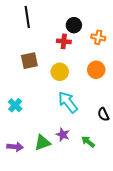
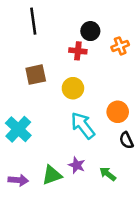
orange cross: (98, 37) -> (120, 46), turned -32
orange circle: (96, 70) -> (118, 112), moved
cyan cross: (15, 105) -> (18, 129), size x1.5

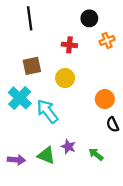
black circle: (90, 31) -> (89, 18), moved
cyan arrow: (83, 125) -> (47, 111), moved
cyan cross: (18, 129) -> (20, 98), moved
green triangle: (52, 175) -> (46, 155), turned 42

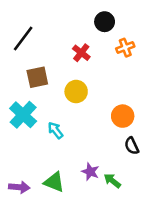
black line: (30, 18) -> (23, 38), moved, turned 45
red cross: (69, 45) -> (81, 53), turned 32
cyan arrow: (47, 111) -> (55, 130), size x0.6
purple star: (68, 147) -> (90, 172), moved

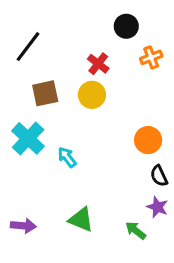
yellow circle: (76, 92) -> (92, 95), moved
purple star: (90, 172) -> (157, 207), moved
green arrow: (112, 181) -> (136, 230), moved
green triangle: (54, 182) -> (81, 220), moved

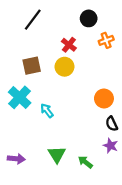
black line: (28, 47) -> (33, 20), moved
green triangle: (81, 220) -> (57, 154), turned 36
green arrow: (136, 230) -> (85, 162), moved

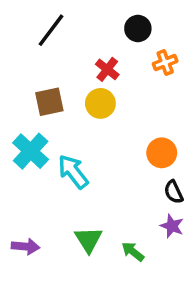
cyan arrow: (47, 111) -> (73, 172), size x1.5

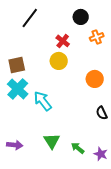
brown square: (49, 102) -> (17, 65), moved
orange circle: (162, 153) -> (95, 79), moved
purple star: (172, 226) -> (101, 154), moved

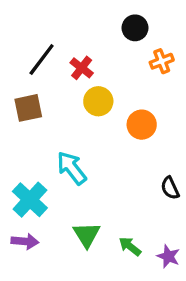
black line: (30, 18) -> (42, 60), moved
red cross: (63, 41) -> (82, 68), moved
orange circle: (95, 79) -> (142, 125), moved
cyan cross: (18, 89) -> (30, 200), moved

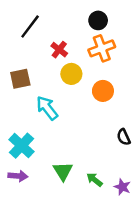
black line: (42, 60) -> (30, 27), moved
orange cross: (162, 61) -> (102, 48), moved, size x1.5
cyan arrow: (72, 168) -> (47, 108), moved

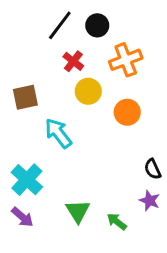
black circle: (98, 20) -> (97, 25), moved
black line: (30, 27) -> (60, 25), moved
purple arrow: (18, 176) -> (22, 217), turned 36
purple star: (122, 187) -> (150, 201), moved

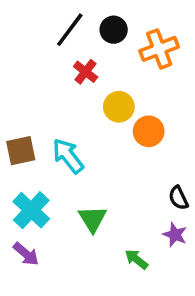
orange cross: (126, 60) -> (159, 49), moved
yellow circle: (88, 91) -> (119, 107), moved
brown square: (25, 97) -> (21, 151), moved
green triangle: (78, 211) -> (93, 219), moved

